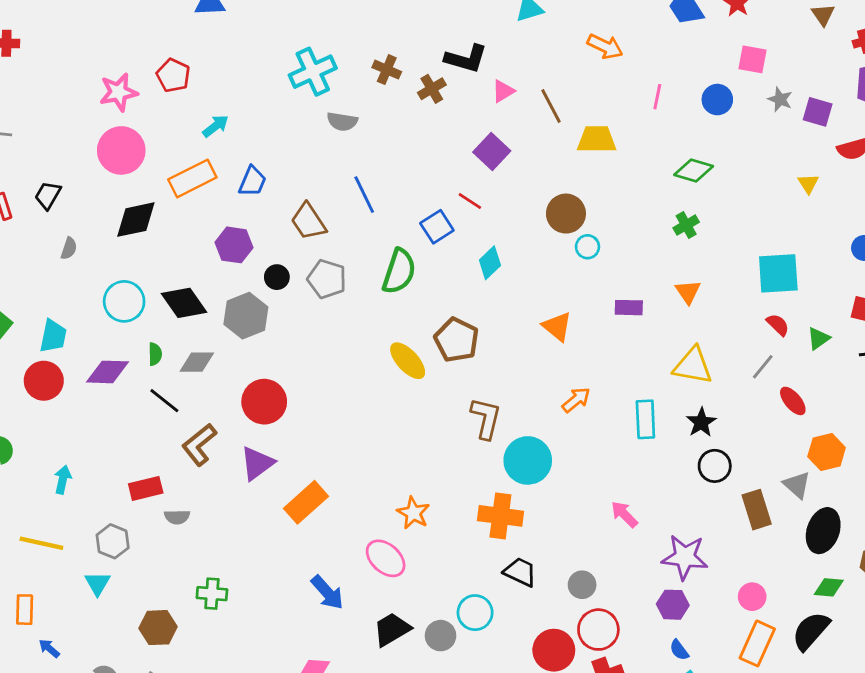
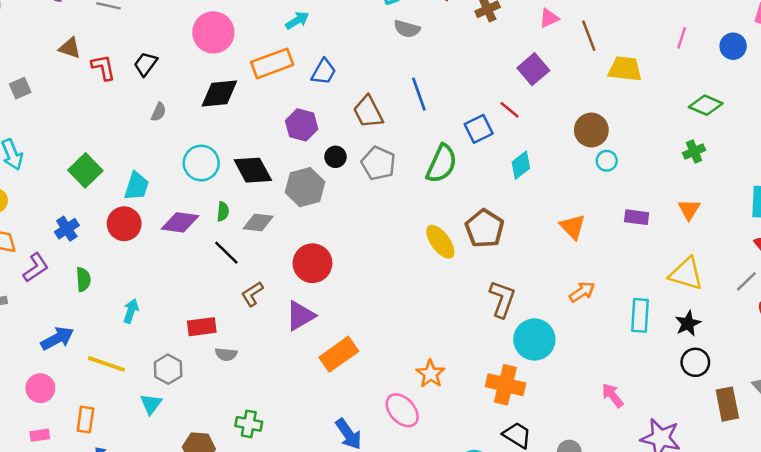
brown L-shape: (199, 445) -> (252, 294), size x0.7

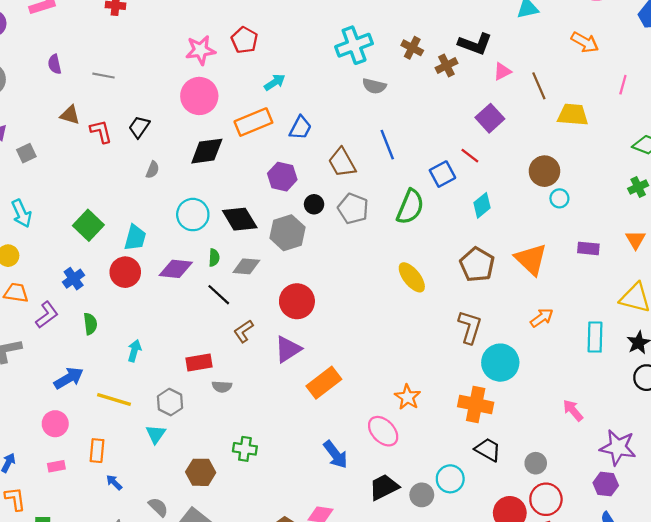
orange triangle: (573, 227) -> (531, 259), size x1.4
brown pentagon: (485, 228) -> (477, 265), moved

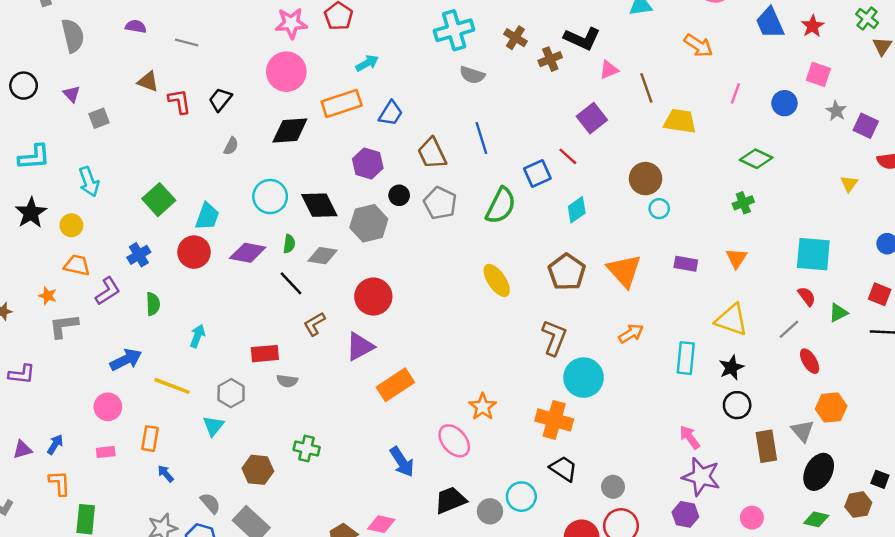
purple semicircle: (55, 64) -> (136, 27), turned 108
pink arrow: (573, 410) -> (690, 437), moved

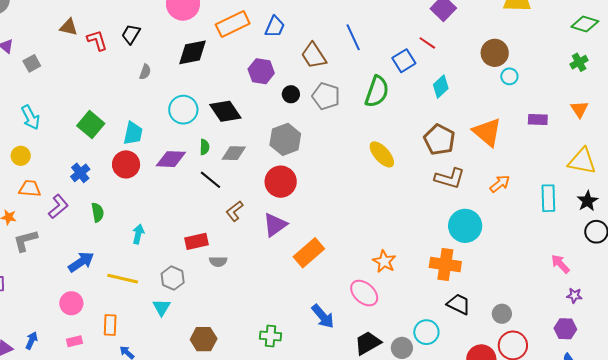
gray hexagon: (369, 223) -> (285, 139), moved
brown L-shape: (554, 338) -> (450, 178), moved, turned 92
green cross: (307, 449) -> (270, 336), moved
purple star: (701, 477) -> (574, 295), size x0.5

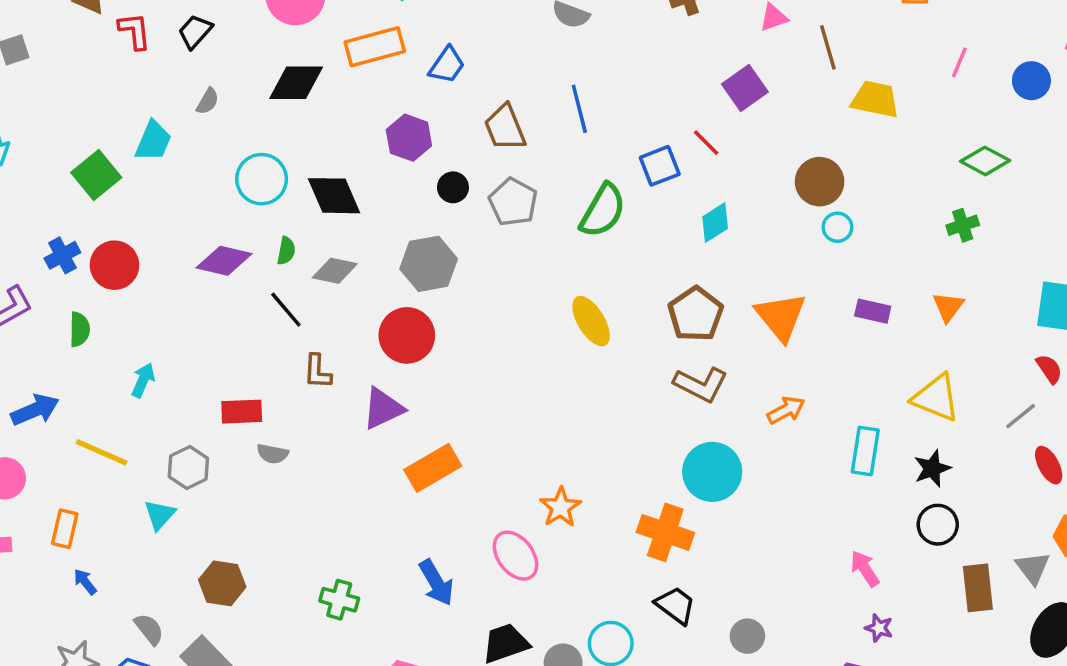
cyan trapezoid: (133, 133) -> (153, 141), moved
red circle: (126, 164) -> (114, 265), moved
brown L-shape: (235, 211) -> (317, 372), turned -60

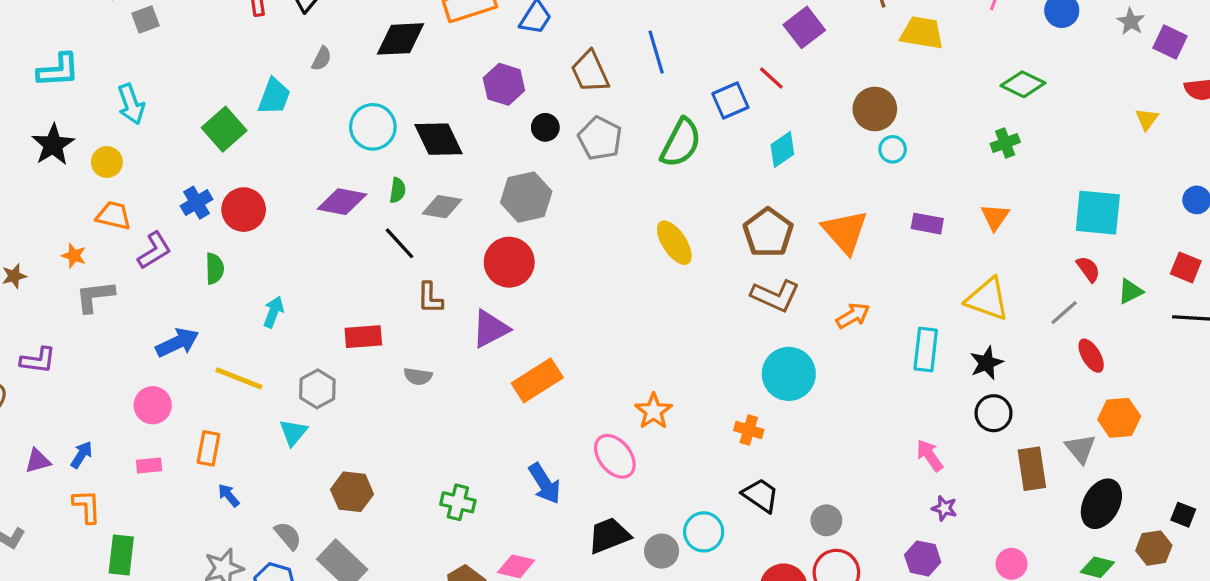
gray semicircle: (273, 454) -> (418, 376), moved
orange cross: (665, 532) -> (749, 430), size x0.6

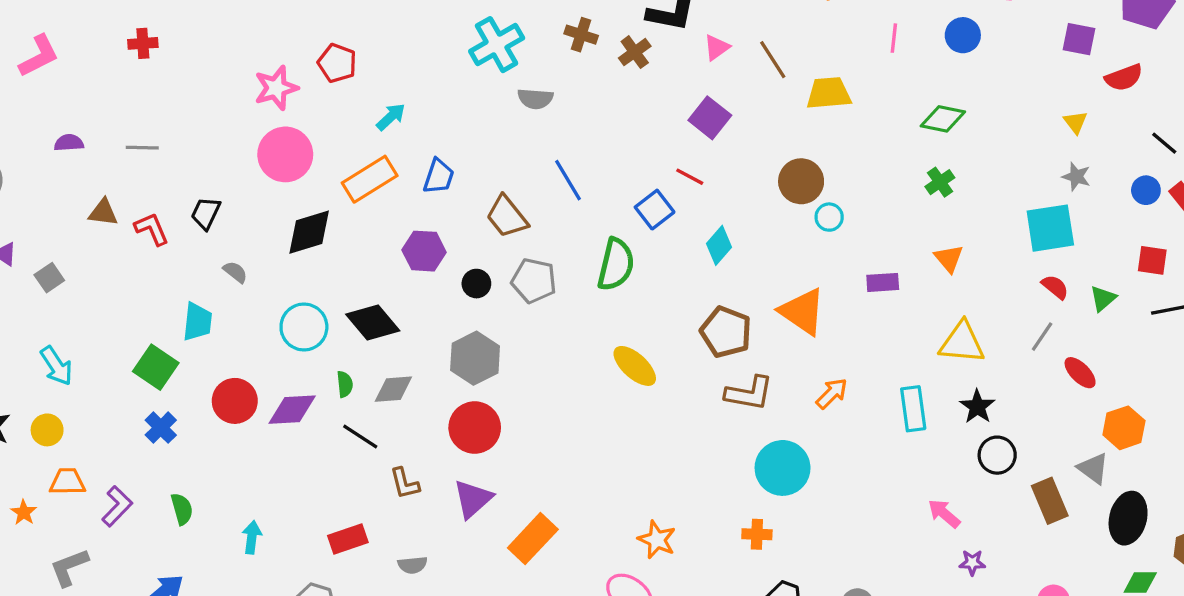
gray star: (1131, 22) -> (1076, 177), moved
gray semicircle: (322, 59) -> (235, 272), turned -65
blue cross: (197, 203) -> (161, 428), moved
red circle: (244, 210) -> (235, 401), moved
orange star: (74, 256) -> (24, 512), moved, turned 30

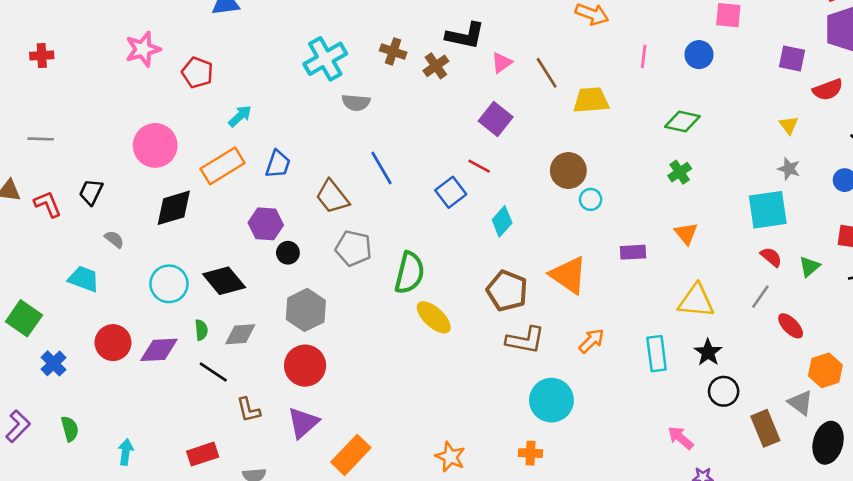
pink star: (276, 88) -> (143, 49), moved
green semicircle: (616, 264) -> (410, 273), moved
black circle: (476, 284) -> (288, 253), moved
cyan trapezoid: (197, 322) -> (84, 279), turned -76
green square: (156, 367) -> (24, 318), moved

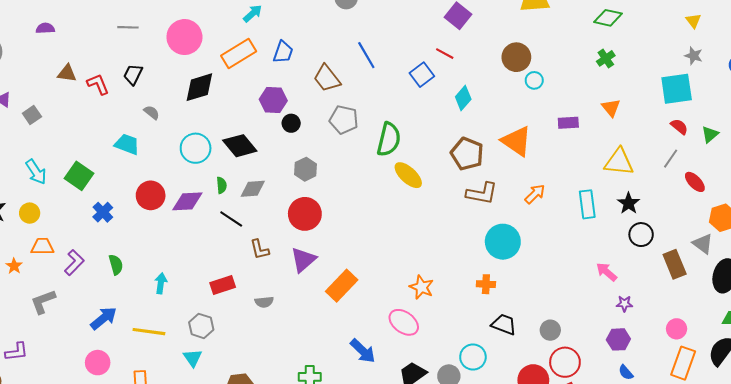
gray line: (41, 139) -> (128, 27), moved
gray hexagon: (306, 310) -> (305, 169), size x0.7

